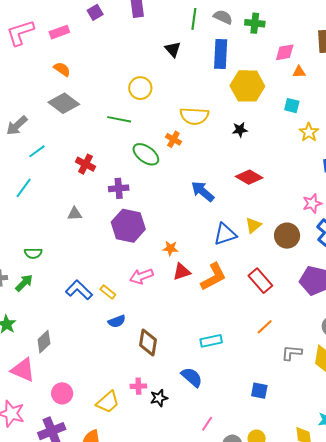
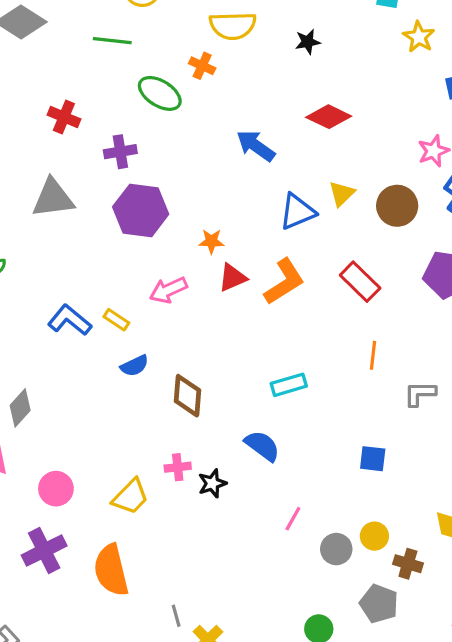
gray triangle: (75, 214) -> (53, 198), size x1.8
orange line: (265, 327) -> (373, 355), turned -36

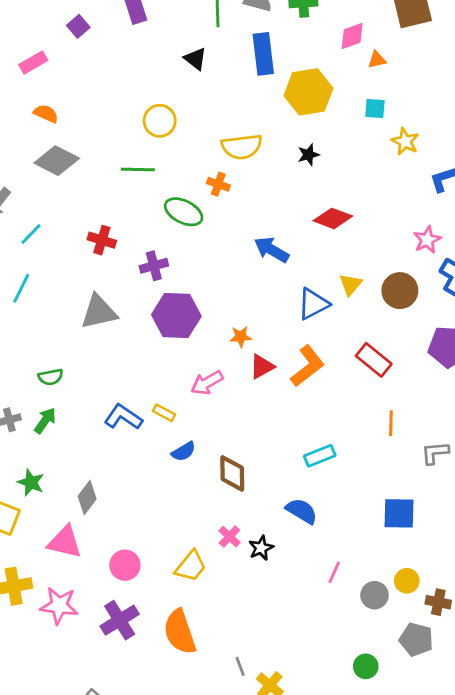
blue square: (373, 459) -> (399, 513), size x1.4
pink cross: (178, 467) -> (229, 537), turned -35

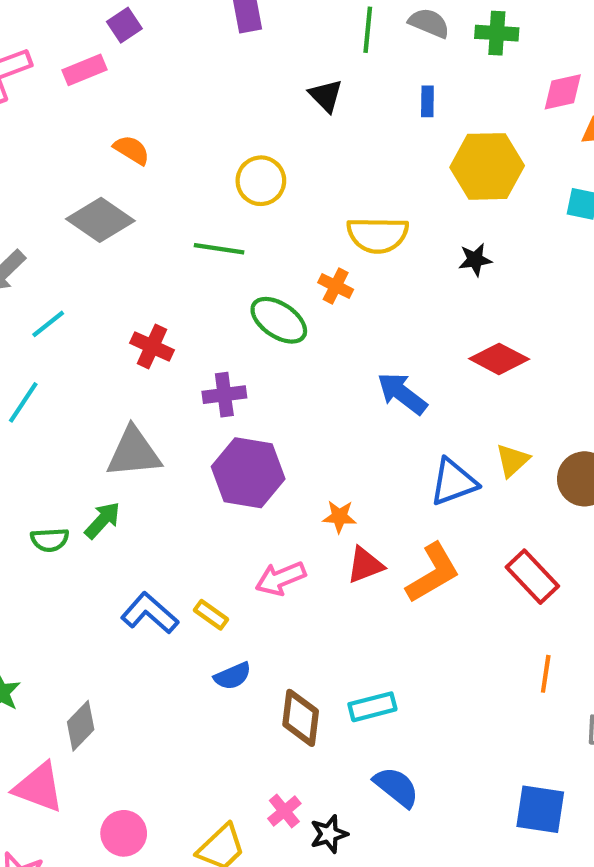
purple square: (78, 26) -> (124, 25), moved
blue rectangle: (263, 54) -> (427, 101), size x0.5
orange semicircle: (46, 114) -> (132, 150), moved
green arrow: (45, 421) -> (102, 520), moved
cyan rectangle: (320, 456) -> (372, 707), moved

